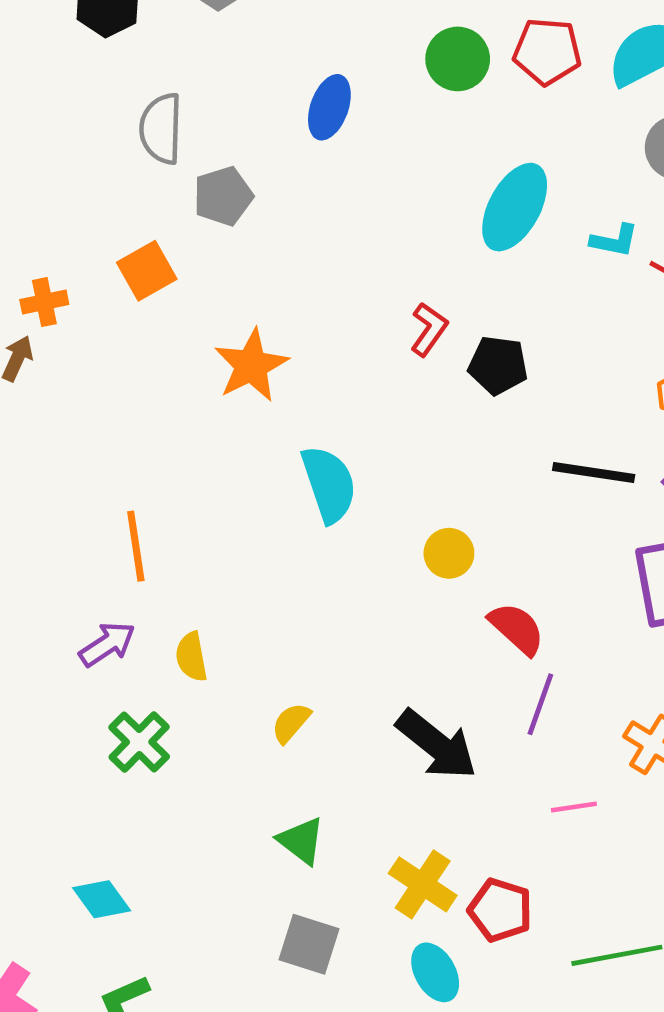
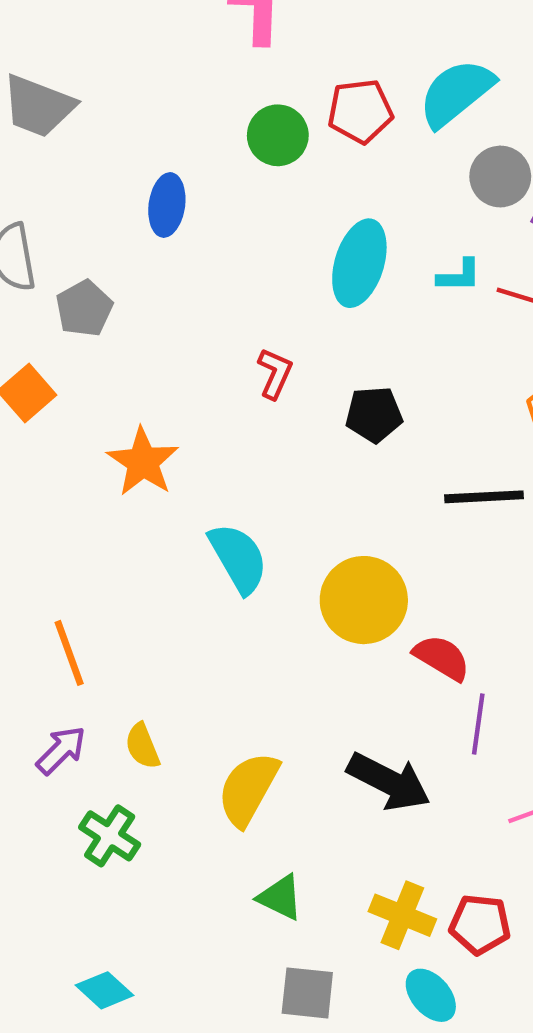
red L-shape: (429, 329) -> (275, 373), moved
yellow circle: (449, 553) -> (364, 600), size x1.8
yellow semicircle: (291, 723) -> (248, 789), size x1.8

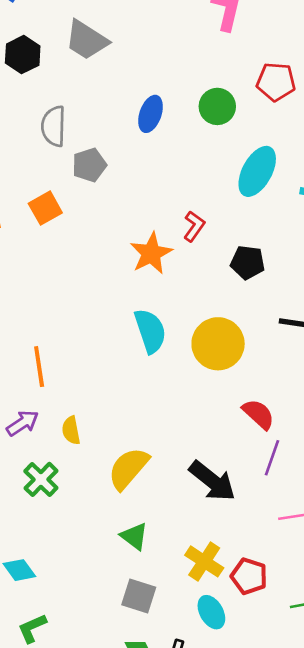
green circle: (278, 135) -> (217, 106), moved
orange star: (143, 462) -> (151, 253), moved
yellow circle: (364, 600) -> (218, 344), moved

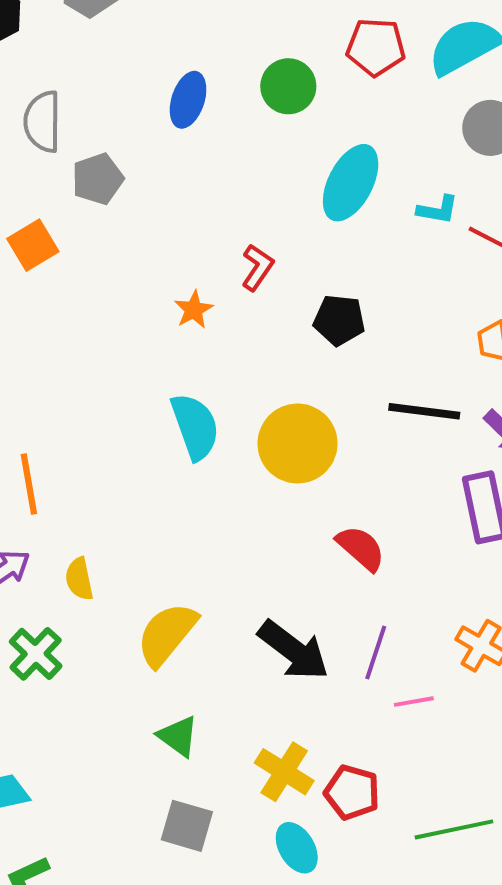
orange star: (151, 253) -> (194, 310), size x0.6
purple line: (272, 458) -> (376, 653), moved

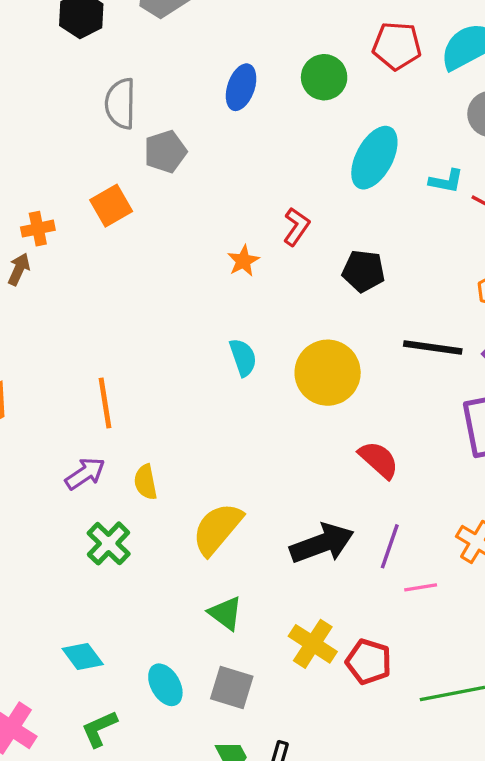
cyan semicircle: (195, 427) -> (243, 357), size x0.7
black arrow: (294, 650) -> (322, 543), turned -58
cyan ellipse: (297, 848) -> (165, 685), moved

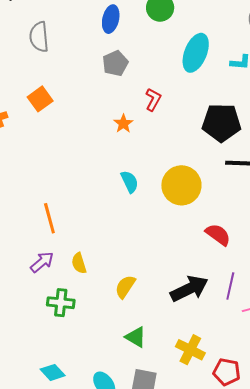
gray pentagon: (165, 152) -> (115, 63), moved
black pentagon: (363, 271) -> (221, 123), moved, size x1.5
yellow semicircle: (217, 529) -> (125, 287), size x0.7
green cross: (109, 543) -> (61, 303), turned -32
red pentagon: (369, 662) -> (227, 372), moved

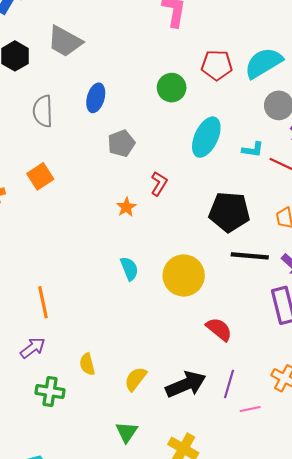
blue ellipse: (111, 19) -> (96, 98), moved
yellow semicircle: (79, 263) -> (87, 364), moved
yellow semicircle: (125, 287) -> (136, 379), moved
green triangle: (136, 337) -> (127, 432), turned 30

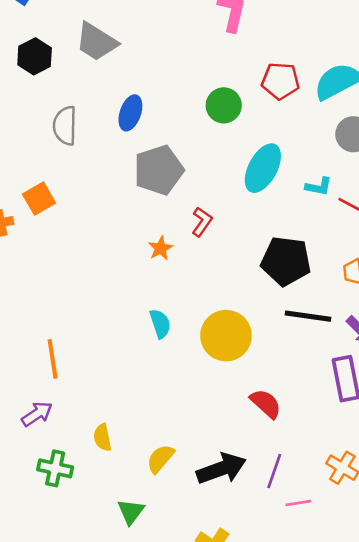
gray pentagon: (121, 143) -> (159, 170), size x1.5
orange square: (40, 176) -> (39, 199), moved
green triangle: (127, 432) -> (131, 512), moved

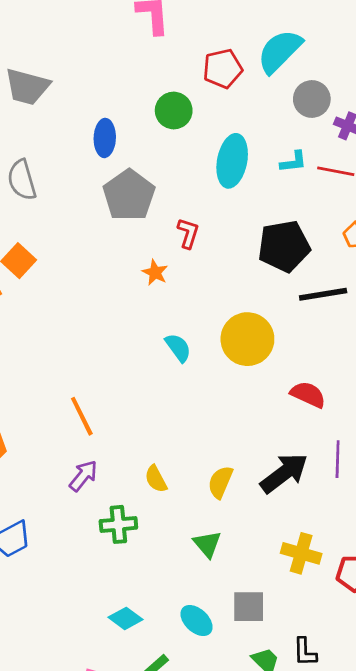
blue ellipse: (130, 113) -> (105, 138), moved

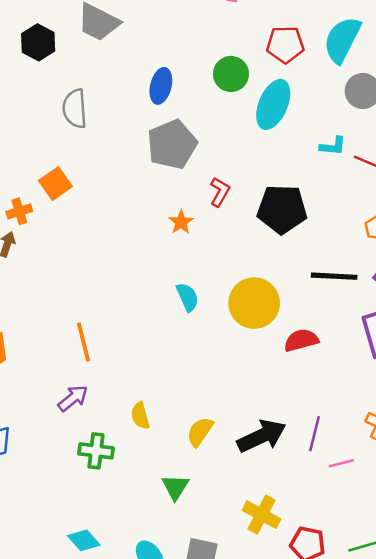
cyan semicircle: (280, 51) -> (342, 40), turned -30
cyan ellipse: (232, 161) -> (273, 104), moved
black pentagon: (284, 246) -> (282, 209), moved
red semicircle: (308, 395) -> (301, 340), moved, turned -52

